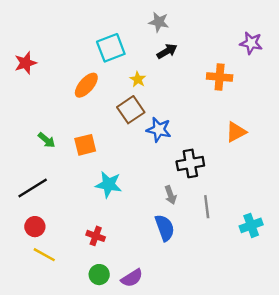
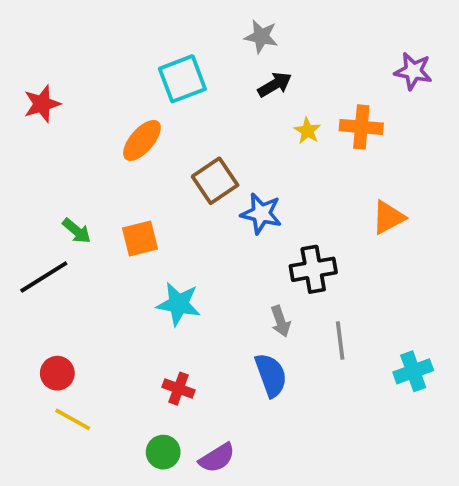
yellow star: (138, 79) -> (307, 131), moved
black line: (33, 188) -> (44, 277), moved
red cross: (96, 236) -> (179, 389), moved

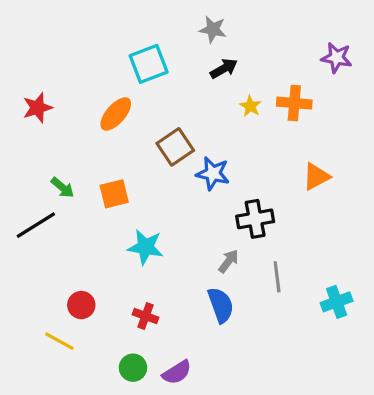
red star: (42, 104) -> (37, 108), moved
gray arrow: (280, 321) -> (228, 261), turned -125
red circle: (57, 373) -> (81, 305), moved

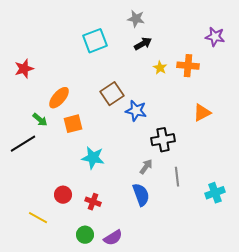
orange ellipse: (116, 114) -> (59, 98), moved
red circle: (81, 305) -> (63, 195), moved

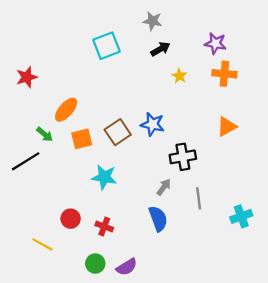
purple star: (215, 37) -> (215, 43), moved
orange cross: (188, 66) -> (224, 74), moved
brown square: (112, 94) -> (118, 132), moved

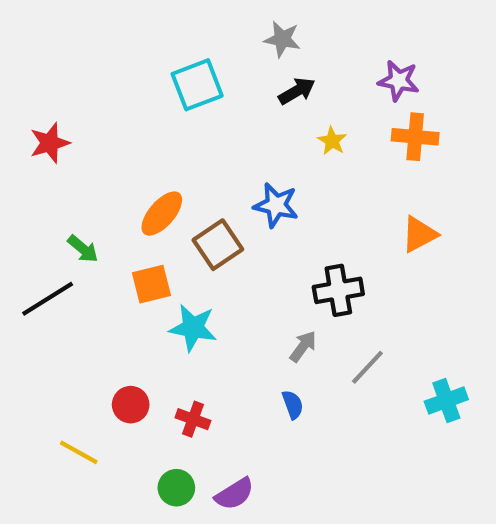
orange ellipse: (66, 110) -> (162, 214), moved
blue star: (153, 124) -> (276, 205), moved
orange square: (82, 139) -> (151, 284), moved
gray line: (199, 198) -> (367, 367), turned 50
blue semicircle: (158, 219) -> (293, 405), size x0.6

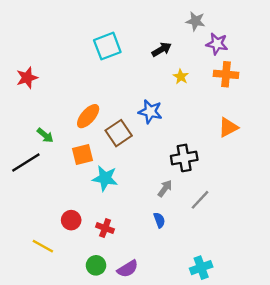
gray star: (282, 39) -> (195, 21), moved
cyan cross: (446, 400) -> (201, 268), moved

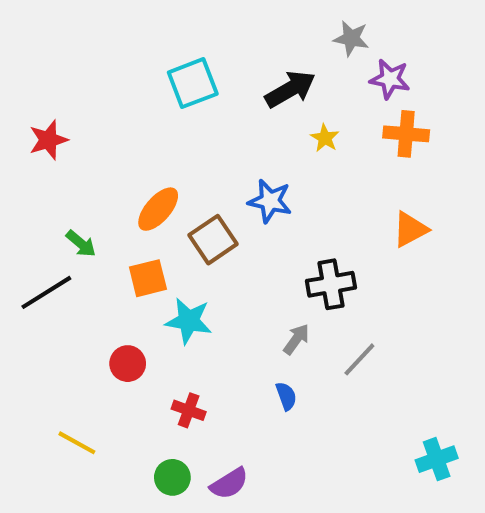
black arrow: (162, 49) -> (290, 89), size x1.4
red circle: (71, 220) -> (128, 364), moved
cyan cross: (201, 268) -> (437, 459), moved

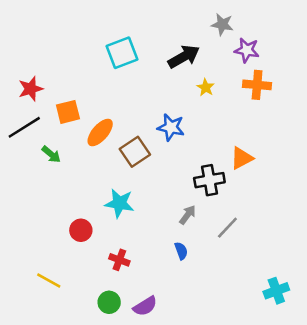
orange triangle: (410, 229) -> (242, 158), moved
orange square: (148, 278) -> (68, 112), moved
black line: (46, 292) -> (24, 127), moved

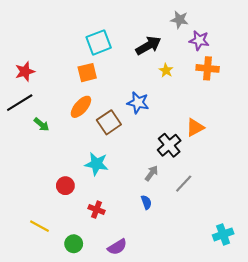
orange square: (68, 112) -> (87, 73), moved
black cross: (209, 180) -> (169, 145), turned -30
green circle: (109, 302) -> (74, 244), moved

